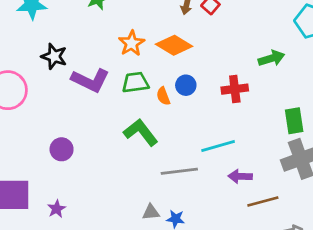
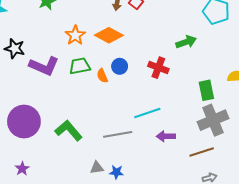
red cross: (235, 89) -> (158, 68), turned 30
green L-shape: (141, 132) -> (69, 130), moved
purple circle: (62, 149) -> (24, 121), size x1.8
brown line: (263, 201) -> (202, 152), moved

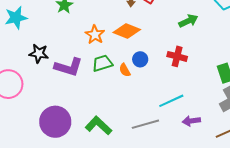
green arrow: (186, 42) -> (188, 21), moved

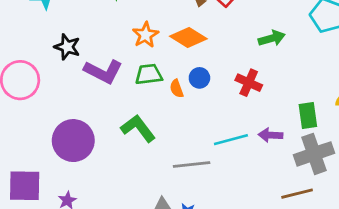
purple arrow: (191, 121) -> (271, 135), moved
green L-shape: (98, 126) -> (138, 128), moved

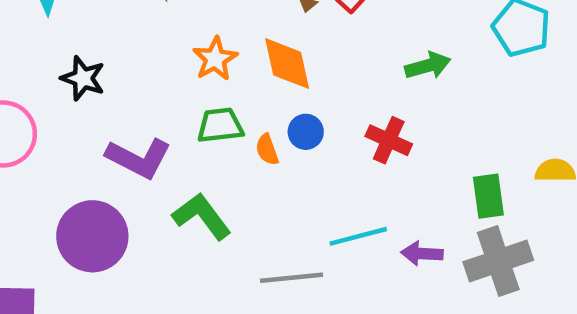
orange diamond: (188, 37) -> (287, 64), turned 45
purple L-shape: (103, 71) -> (139, 158), moved
purple arrow: (271, 135) -> (422, 254), moved

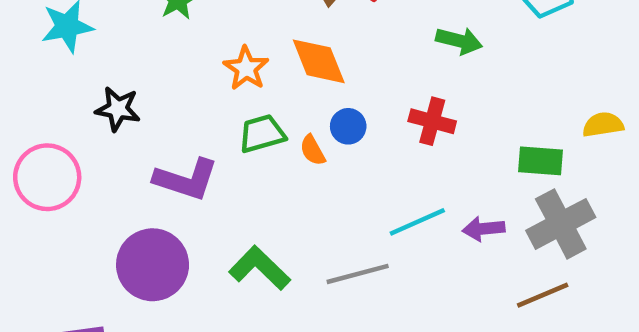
green arrow: (428, 66) -> (459, 41), turned 39
green rectangle: (488, 196) -> (540, 161), turned -69
green L-shape: (202, 216) -> (260, 268), moved

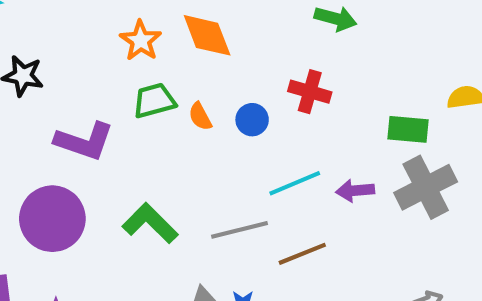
blue circle: (348, 126) -> (252, 120), moved
brown line: (543, 295) -> (302, 254), moved

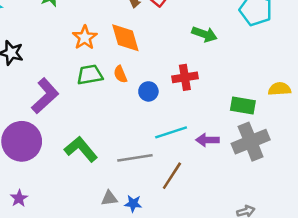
red cross: (310, 92) -> (185, 77), turned -30
orange semicircle: (200, 116) -> (120, 74), moved
purple L-shape: (84, 141) -> (45, 96), turned -66
brown line: (302, 254) -> (172, 176), turned -40

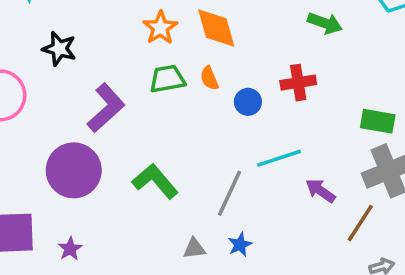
purple arrow: (207, 140) -> (321, 191), moved, turned 35
gray line: (135, 158) -> (229, 193), turned -56
brown line: (172, 176) -> (360, 223), moved
blue star: (133, 204) -> (240, 245), moved, turned -30

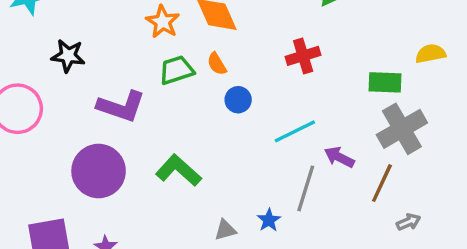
blue circle: (248, 102) -> (238, 100), moved
purple L-shape: (106, 108) -> (121, 106), turned 69
gray line: (229, 193) -> (306, 188), moved

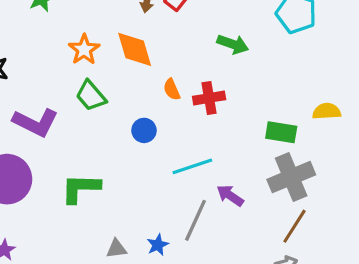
orange semicircle: (217, 64) -> (172, 89), moved
green trapezoid: (176, 70) -> (91, 96), turned -120
green L-shape: (178, 170) -> (81, 188), turned -48
brown line: (382, 183) -> (295, 226), moved

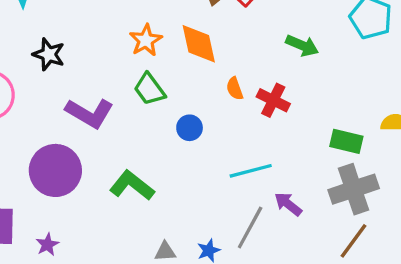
red cross: (209, 98) -> (273, 100), turned 32
blue circle: (144, 130) -> (190, 128), moved
green L-shape: (81, 188) -> (132, 185), turned 33

